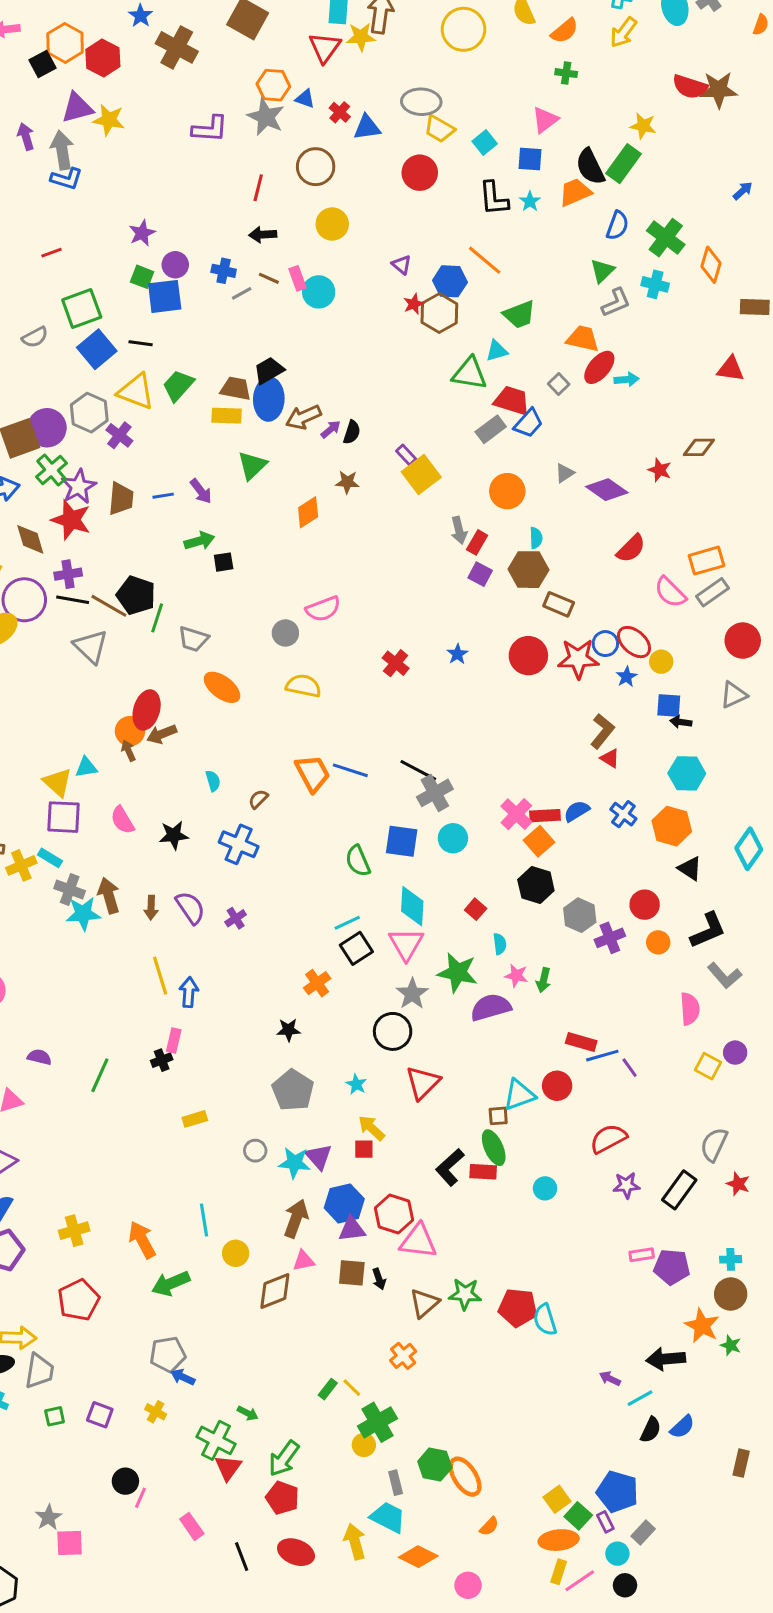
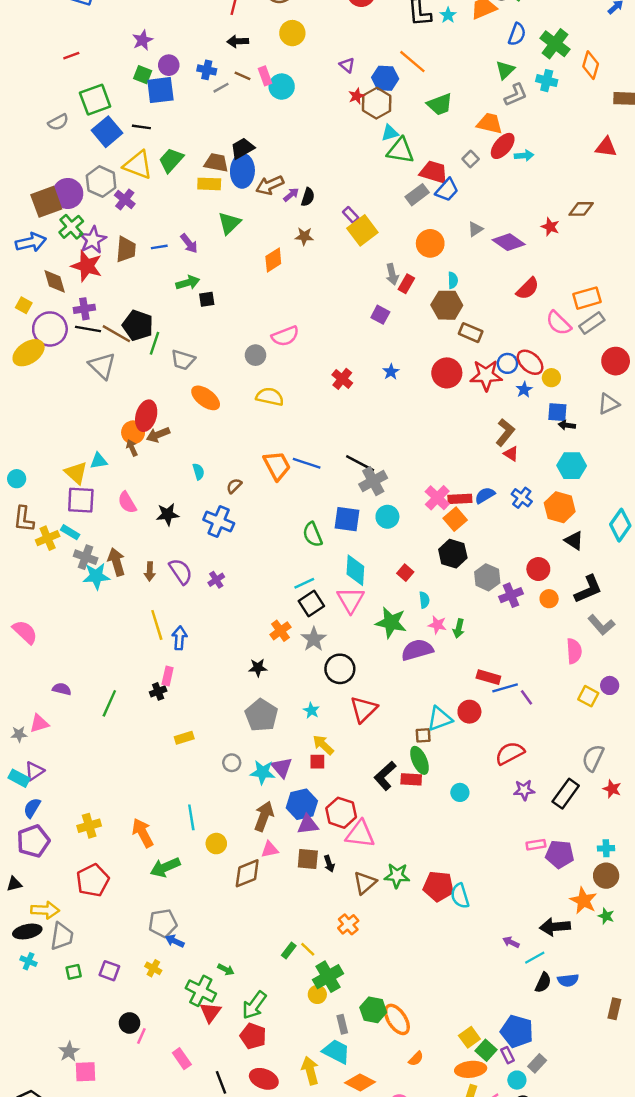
cyan triangle: (497, 351) -> (390, 133), moved
purple square: (480, 574) -> (380, 315), moved
gray star: (412, 994) -> (314, 639), moved
blue semicircle: (682, 1427) -> (568, 980), turned 36

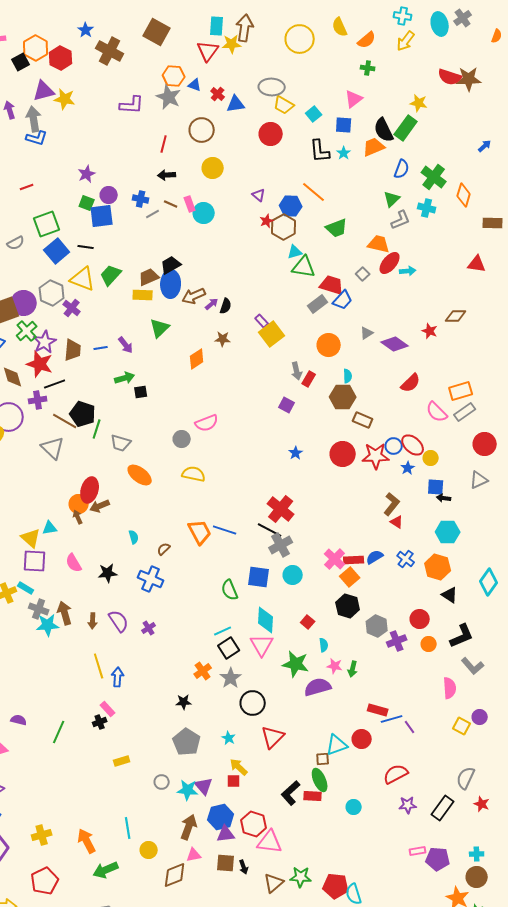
brown trapezoid: (216, 163) -> (149, 277), turned -35
black line: (88, 329) -> (55, 384), moved, turned -30
red cross: (342, 379) -> (281, 509), moved, size x1.5
pink rectangle: (168, 676) -> (108, 709), turned -56

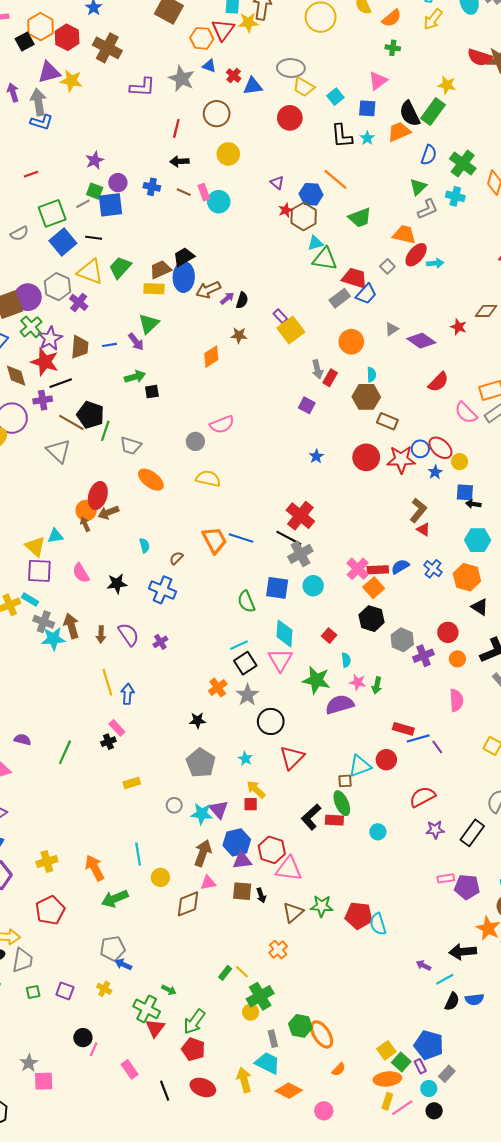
brown cross: (110, 51) -> (107, 48), moved
orange hexagon: (174, 76) -> (202, 38), moved
gray line: (153, 214) -> (83, 204), moved
green triangle: (160, 328) -> (149, 324), moved
pink semicircle: (450, 688) -> (456, 700), moved

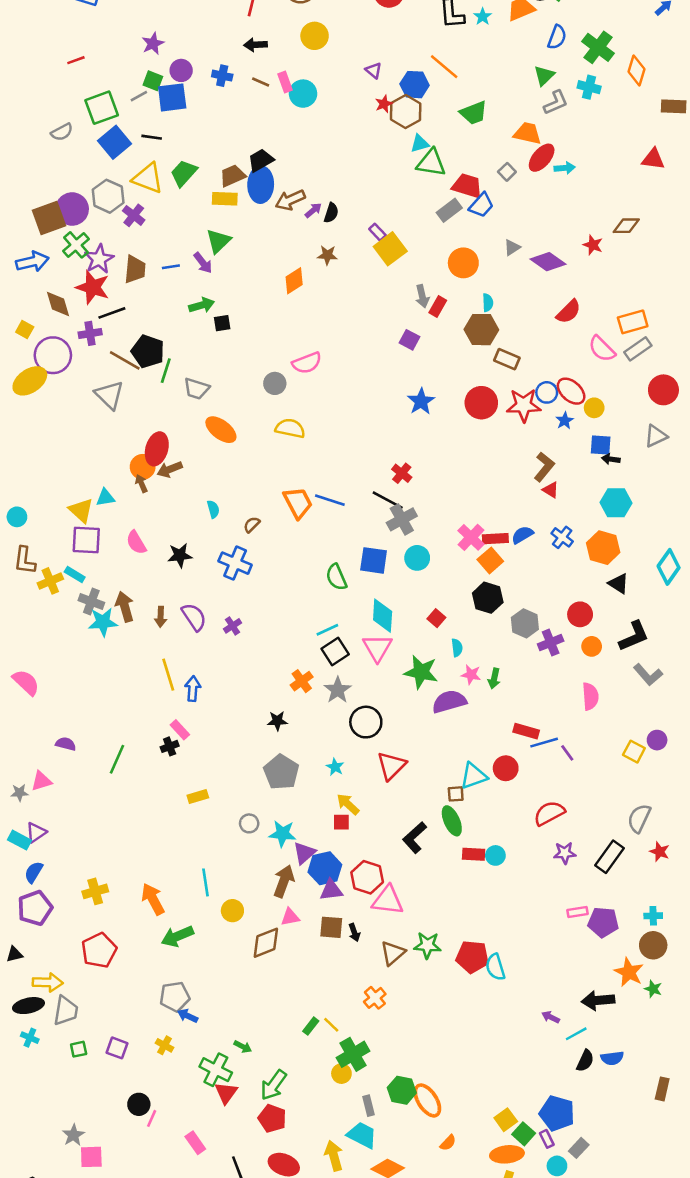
blue star: (316, 456) -> (421, 401), size x1.5
red cross: (300, 516) -> (402, 473), size x0.6
purple triangle: (219, 810) -> (304, 853), moved, turned 30
red rectangle: (334, 820) -> (474, 854), moved

